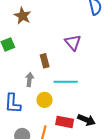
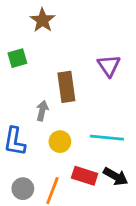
brown rectangle: (45, 61) -> (66, 87), size x1.5
cyan line: (66, 82) -> (107, 138), moved

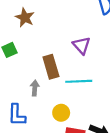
cyan line: (107, 138) -> (79, 81), moved
yellow circle: (60, 142) -> (61, 113), moved

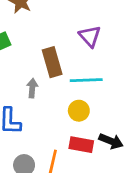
yellow circle: (61, 113) -> (79, 111), moved

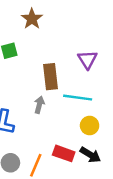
gray arrow: (32, 88) -> (39, 105), moved
yellow circle: (79, 111) -> (90, 126), moved

